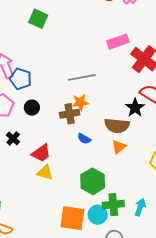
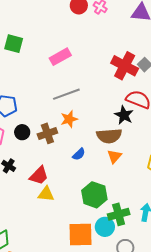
pink rectangle: (118, 42) -> (60, 57), moved
brown cross: (70, 114) -> (47, 133), moved
blue semicircle: (84, 139) -> (79, 154), turned -64

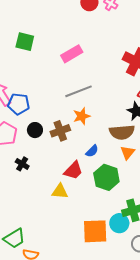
red trapezoid: (39, 176) -> (73, 171), moved
green hexagon: (94, 195) -> (106, 177), moved

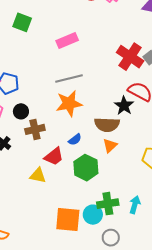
orange star: (82, 116) -> (69, 104), size x1.5
brown cross: (60, 131) -> (35, 129), moved

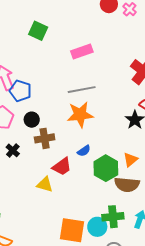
brown semicircle: (107, 125) -> (127, 185), moved
orange triangle: (110, 146) -> (130, 160), moved
green hexagon: (86, 168) -> (106, 168), moved

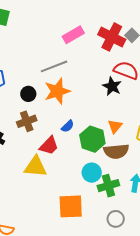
pink rectangle: (82, 52) -> (73, 35), moved
black circle: (32, 120) -> (28, 94), moved
yellow triangle: (45, 184) -> (35, 167), size x1.4
cyan circle: (97, 227) -> (92, 173), moved

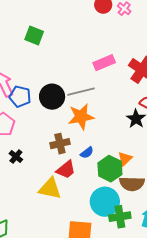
black circle: (28, 94) -> (52, 97), moved, size x1.6
brown cross: (27, 121) -> (60, 144), moved
orange triangle: (115, 126) -> (125, 159), moved
cyan circle: (92, 173) -> (105, 202), size x1.5

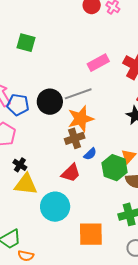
brown cross: (60, 144) -> (75, 138), moved
yellow triangle: (50, 189) -> (26, 184), moved
cyan circle: (105, 202) -> (55, 207), moved

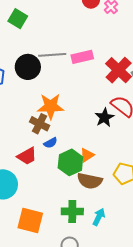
gray line: (78, 94) -> (52, 55), moved
black circle: (50, 102) -> (28, 67), moved
brown cross: (75, 138) -> (40, 124), turned 30

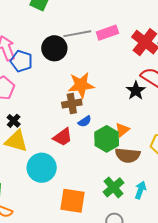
brown cross: (40, 124) -> (72, 104), turned -30
green cross: (72, 211) -> (114, 187), turned -35

